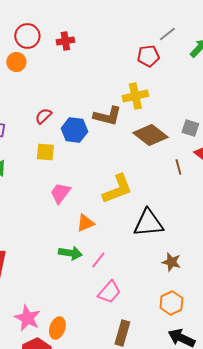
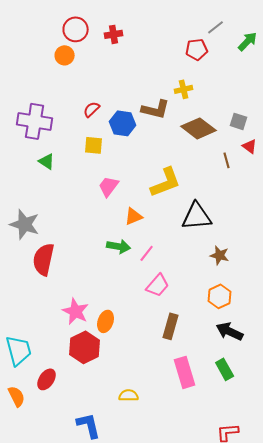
yellow cross: (135, 96) -> (184, 89), size x0.7

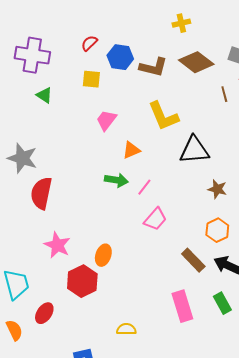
brown L-shape: (156, 109) -> (153, 67), moved
yellow L-shape: (166, 182) -> (163, 116), turned 88
pink star: (76, 311) -> (57, 245), moved
brown rectangle: (171, 326) -> (193, 260), moved, turned -60

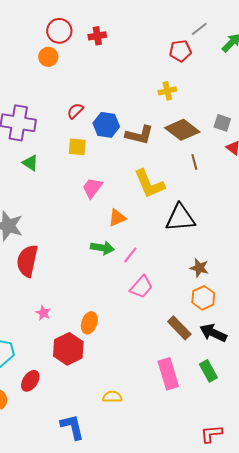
brown line: (224, 94) -> (194, 162), moved
brown star: (217, 189) -> (199, 268), moved
pink star: (57, 245) -> (43, 313), size x0.6

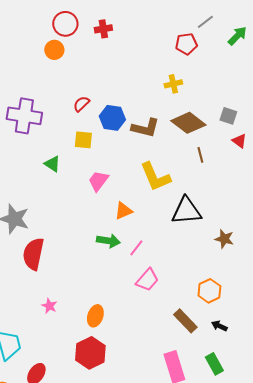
green triangle: (30, 163) -> (52, 164), moved
brown star: (199, 268) -> (224, 239), moved
black arrow: (213, 333) -> (219, 326), size x0.6
red hexagon: (68, 349) -> (90, 353), moved

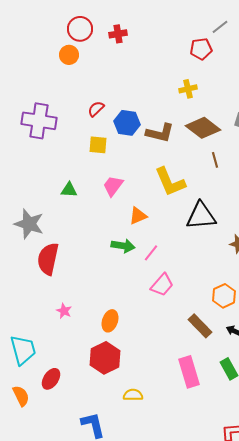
green triangle: (52, 164) -> (69, 190), moved, turned -30

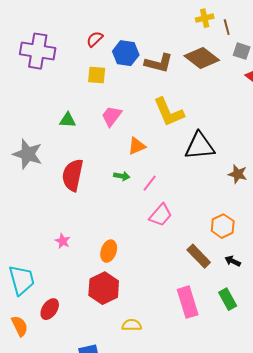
yellow cross: (188, 89) -> (205, 18), moved
brown line: (215, 160) -> (227, 27), moved
green arrow: (123, 246) -> (122, 176), size x0.7
red semicircle: (48, 259) -> (73, 175), moved

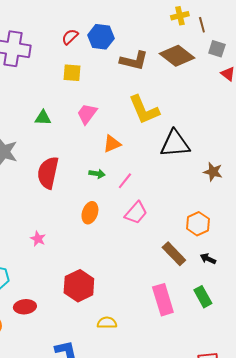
blue hexagon: (126, 53) -> (101, 37), moved
orange ellipse: (109, 251) -> (90, 213), moved
red ellipse: (50, 309) -> (25, 307), turned 50

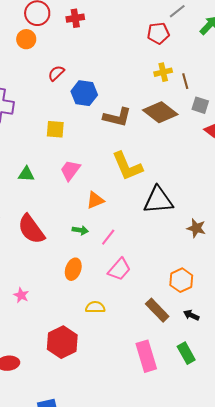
red semicircle: (70, 37) -> (56, 73), moved
red semicircle: (48, 173) -> (31, 229), turned -48
yellow semicircle: (107, 323) -> (95, 307), moved

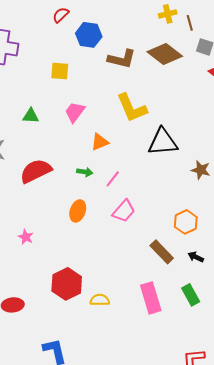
red semicircle: (31, 229) -> (36, 171), turned 100
yellow semicircle: (95, 307) -> (100, 300), moved

